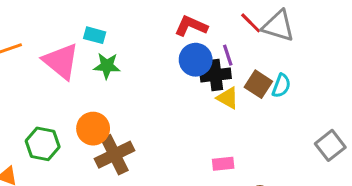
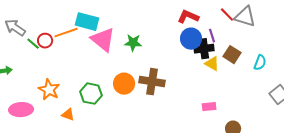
cyan rectangle: (95, 35) -> (87, 22), moved, size x1.6
cyan semicircle: (281, 86) -> (260, 63), moved
brown cross: (115, 155) -> (152, 82), moved, turned 35

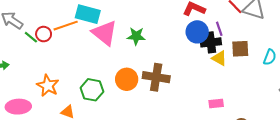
brown square: (232, 55) -> (240, 49), turned -36

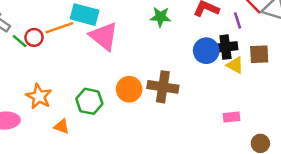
purple line: (219, 29) -> (238, 21), moved
blue circle: (197, 32) -> (206, 51), moved
green star: (136, 36) -> (160, 17), moved

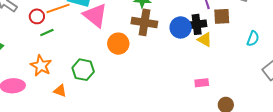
green line: (20, 41) -> (47, 33), moved, turned -64
brown square: (259, 54) -> (222, 16), moved
brown cross: (163, 87) -> (144, 22), moved
orange circle: (129, 89) -> (118, 44), moved

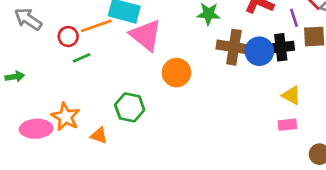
brown cross: (144, 22) -> (234, 47), moved
yellow triangle: (205, 40) -> (291, 95), moved
orange star: (41, 66) -> (66, 117), moved

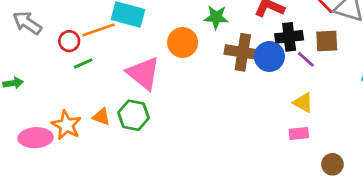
purple line: (294, 18) -> (306, 59), moved, turned -30
pink triangle: (146, 35) -> (143, 73), moved
black cross: (281, 47) -> (289, 37), moved
orange circle: (176, 73) -> (183, 42), moved
orange triangle: (99, 135) -> (101, 117), moved

